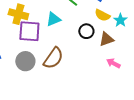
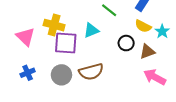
brown semicircle: (53, 58) -> (91, 72), turned 40
pink arrow: (113, 63) -> (155, 77), size x1.5

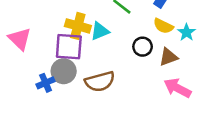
yellow cross: (54, 25) -> (78, 26), moved
blue cross: (28, 73) -> (46, 83), moved
gray circle: (61, 75) -> (64, 71), moved

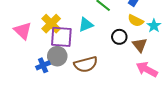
yellow cross: (78, 26) -> (51, 24), moved, turned 30
brown triangle: (168, 57) -> (140, 45), turned -49

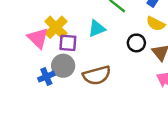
pink triangle: (23, 31) -> (38, 38), moved
purple square: (61, 37) -> (68, 43), size x0.7

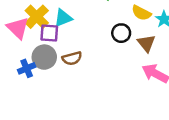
cyan triangle: (97, 29) -> (63, 18), moved
brown semicircle: (97, 75) -> (72, 58), moved, size x0.7

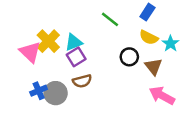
purple square: (49, 33) -> (76, 57), moved, turned -36
gray circle: (44, 57) -> (56, 93), moved

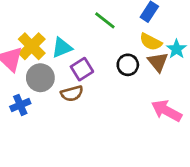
purple square: (76, 57) -> (82, 69), moved
brown triangle: (154, 67) -> (158, 62), moved
gray circle: (56, 93) -> (40, 78), moved

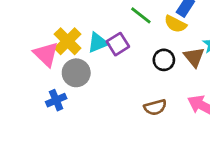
yellow semicircle: (151, 42) -> (175, 24), moved
purple square: (82, 69) -> (118, 44), moved
brown semicircle: (72, 93) -> (155, 107), moved

